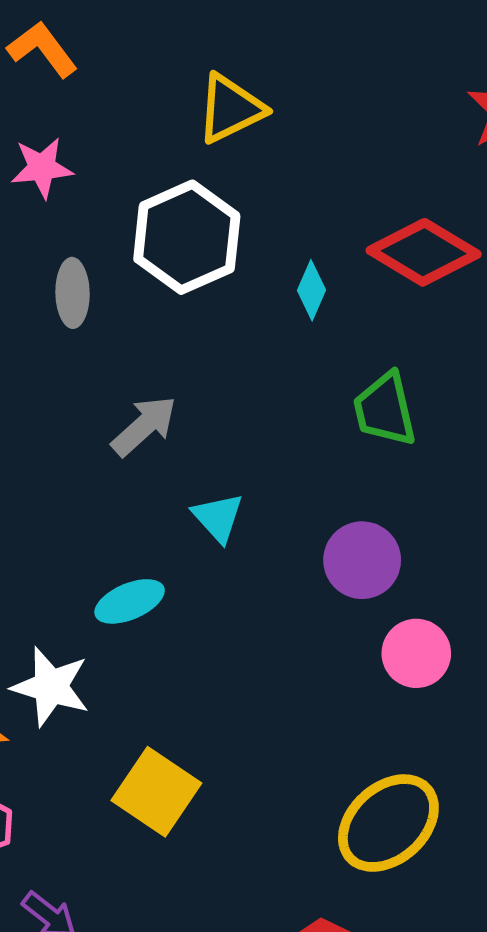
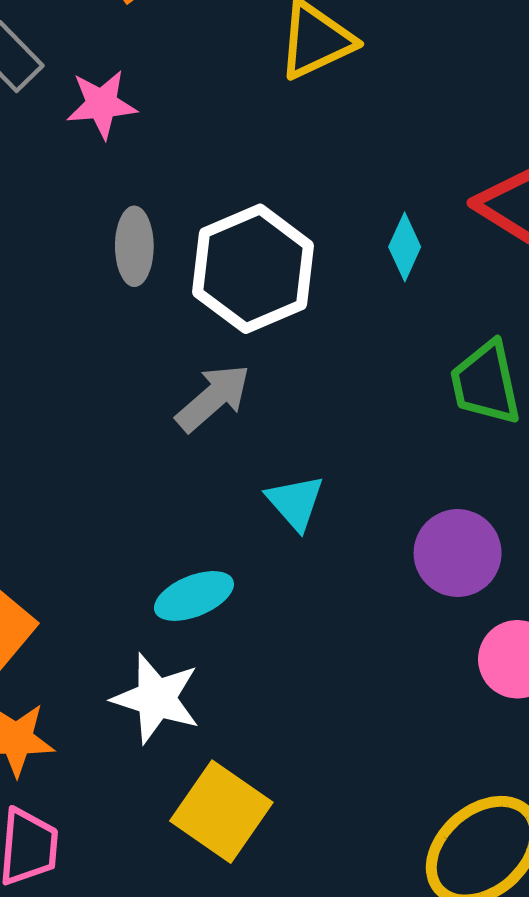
white hexagon: (187, 237) -> (253, 269), moved
white star: (51, 687) -> (156, 698), moved

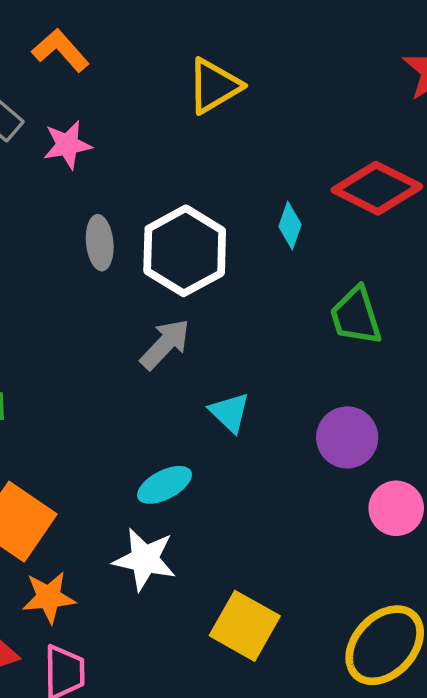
yellow square: (221, 812) -> (245, 626), moved

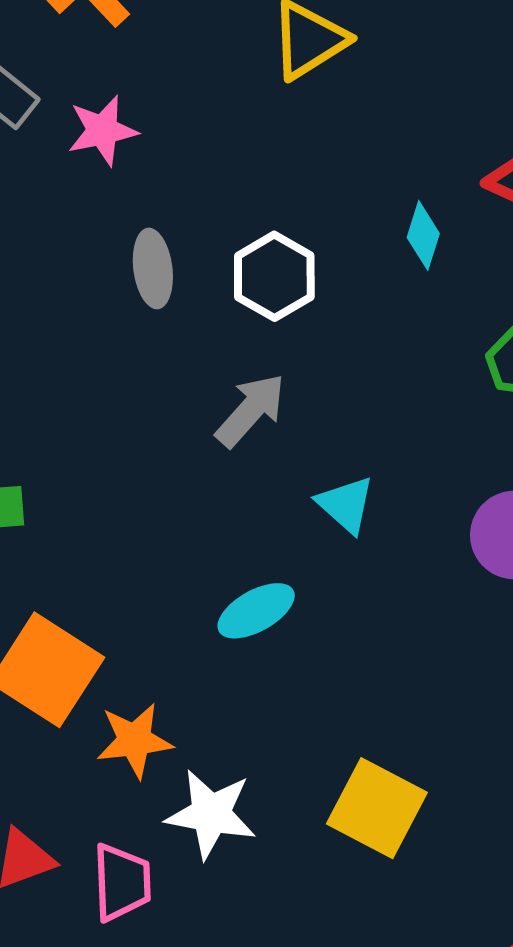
white hexagon: (185, 251) -> (274, 276), size x0.7
white star: (145, 559) -> (211, 814), moved
orange star: (49, 597) -> (134, 740), moved

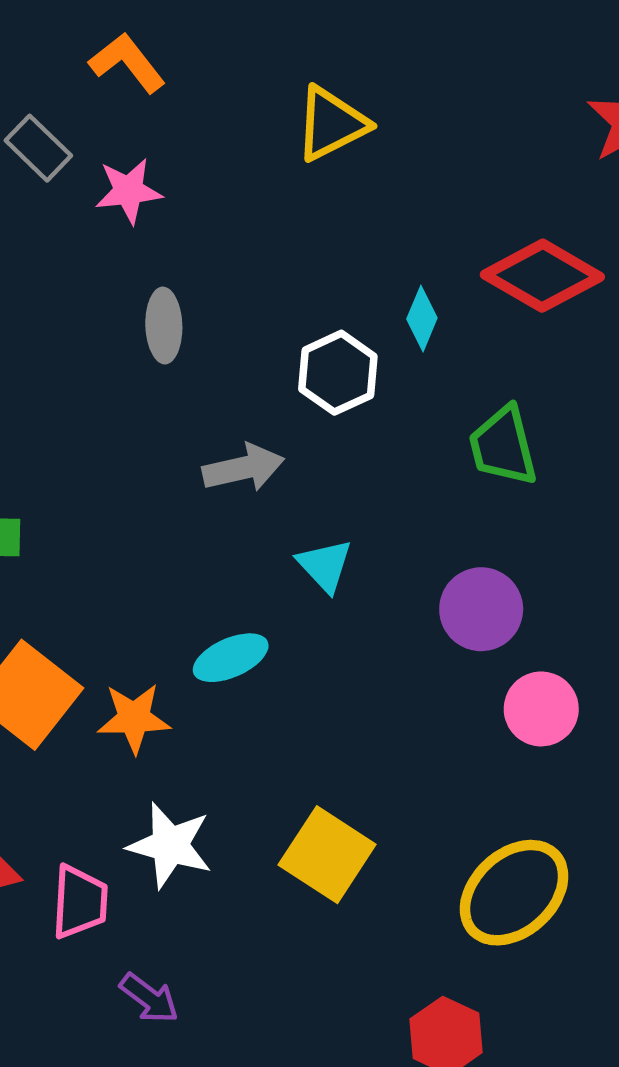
white hexagon: (274, 276) -> (338, 373), moved
gray arrow: (251, 410) -> (243, 468), turned 30
orange star: (134, 740) -> (134, 718), moved

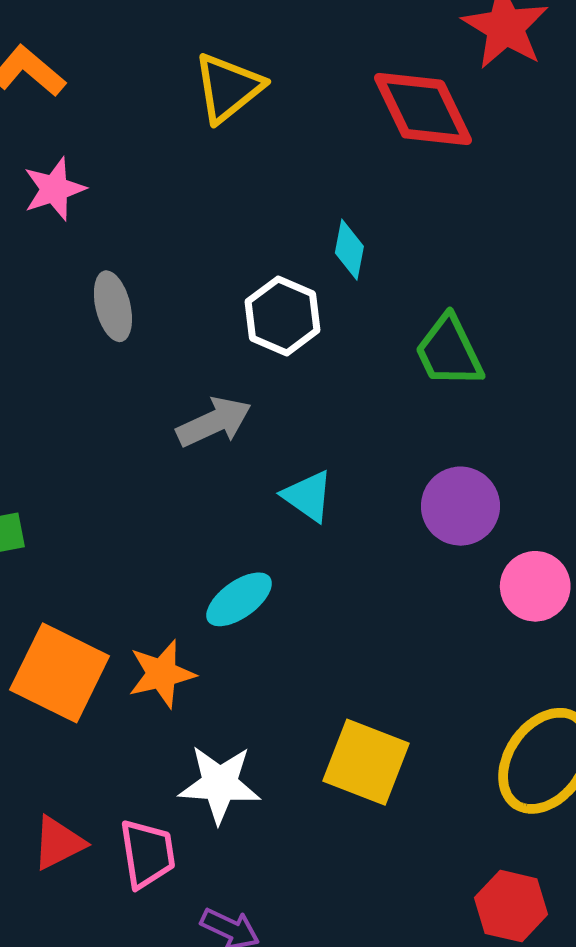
red diamond: (542, 276) -> (423, 109), moved, turned 46

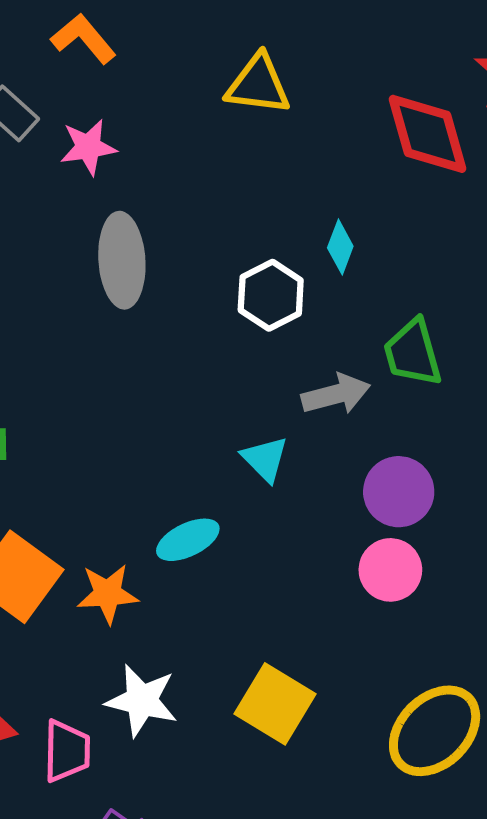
yellow triangle: (228, 88) -> (258, 85), turned 36
gray ellipse: (113, 306) -> (122, 260), size x1.5
gray arrow: (214, 422) -> (336, 394), moved
pink circle: (535, 586) -> (390, 570), moved

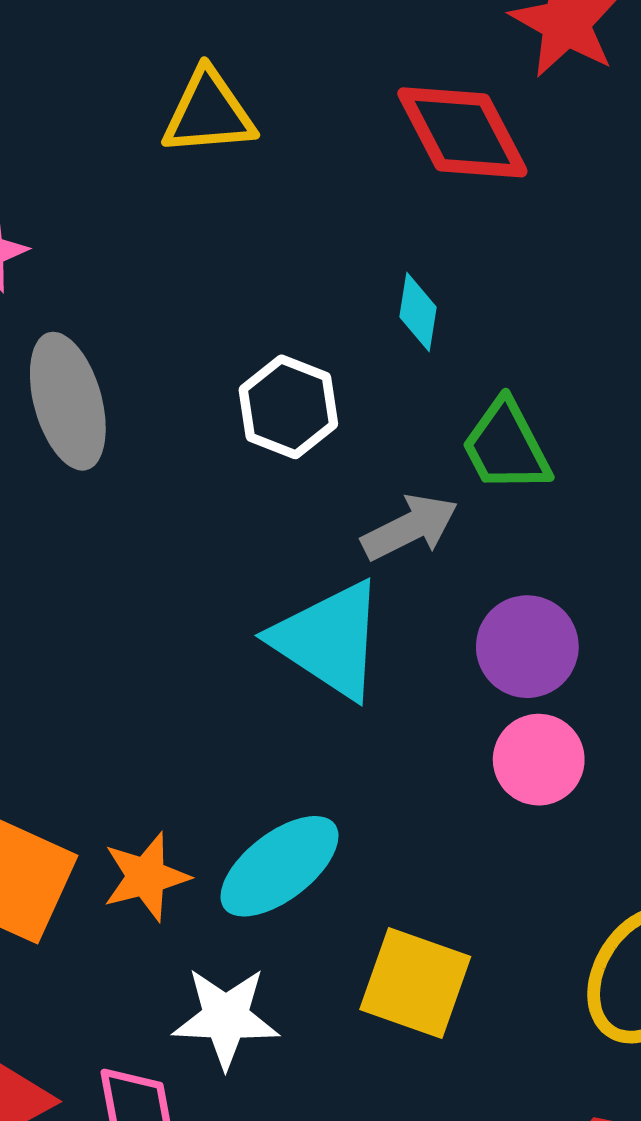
cyan diamond: (340, 247) -> (418, 312), moved
cyan triangle: (265, 459) -> (329, 640), size x1.8
cyan ellipse: (188, 540) -> (279, 866), moved, size x1.4

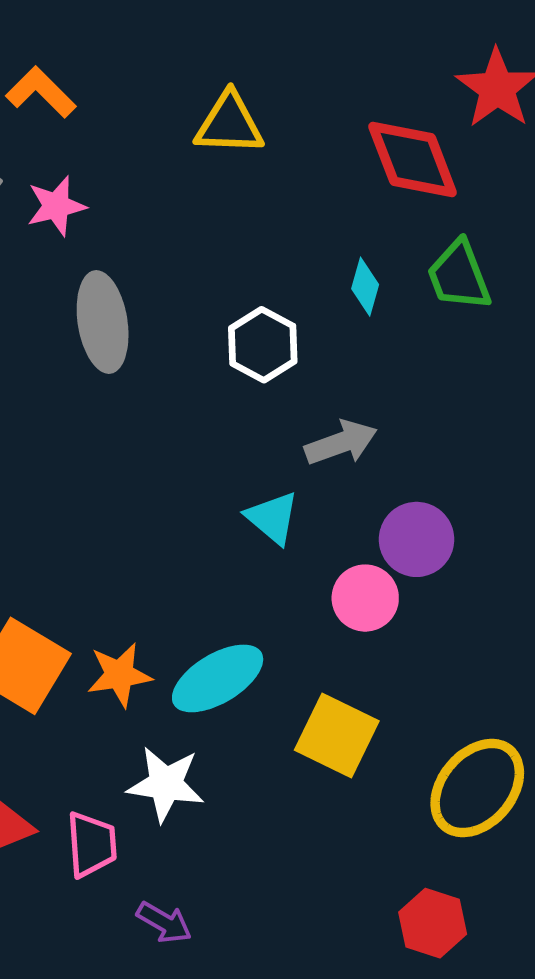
green trapezoid: (506, 446) -> (459, 276), moved
cyan triangle: (329, 640) -> (272, 518), size x0.6
pink circle: (539, 760) -> (365, 598), moved
yellow square: (415, 983) -> (337, 735), moved

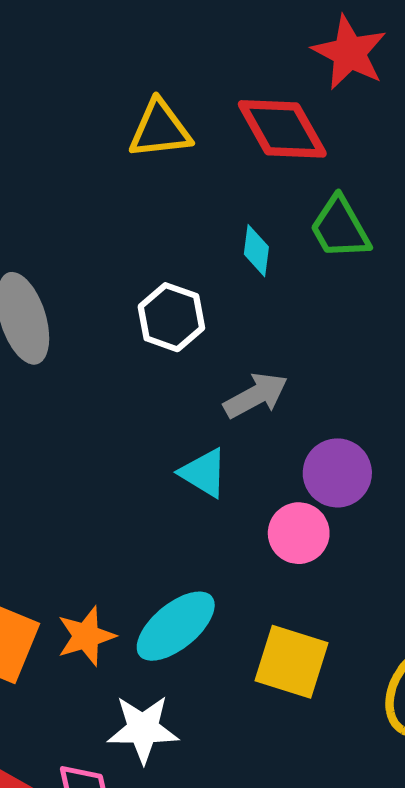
yellow triangle: (229, 124) -> (160, 129), moved

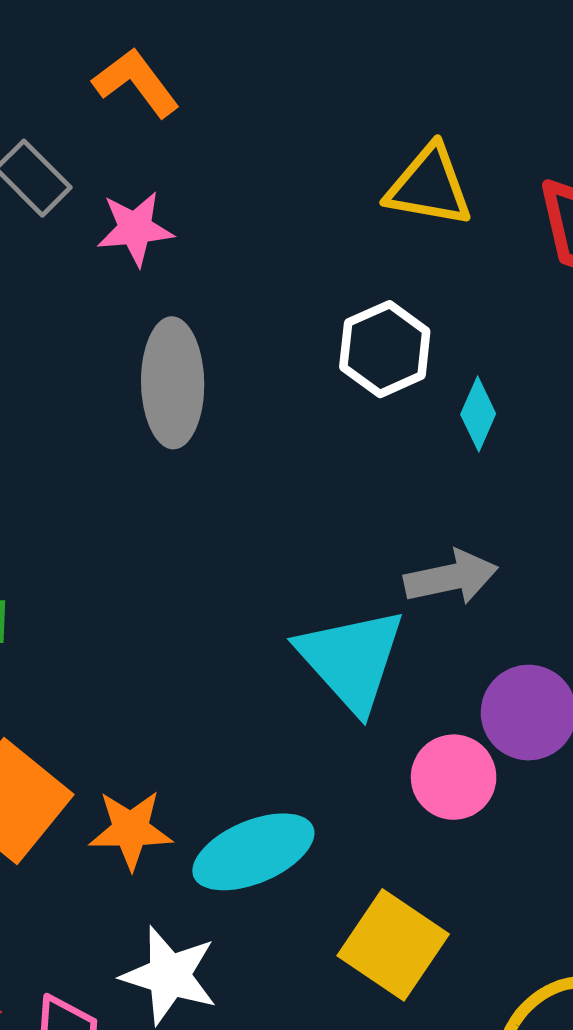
cyan diamond: (256, 251) -> (478, 414), moved
white hexagon: (171, 317) -> (385, 349), moved
cyan triangle: (204, 473) -> (351, 660), size x1.6

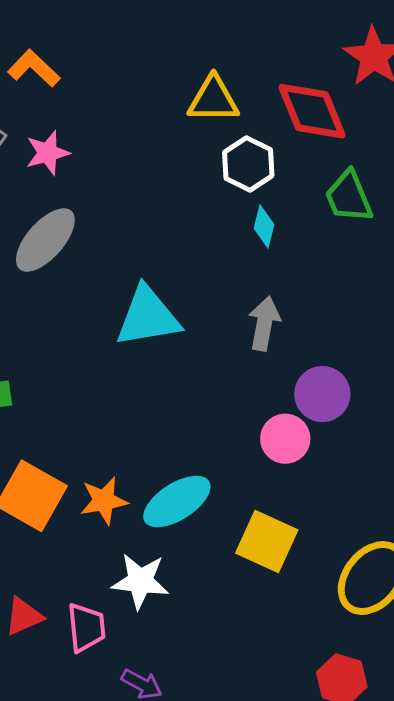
white hexagon: (385, 349) -> (248, 164), moved
gray ellipse: (173, 383) -> (45, 240), moved, turned 52
gray arrow: (451, 577) -> (264, 323), turned -58
cyan triangle: (351, 660) -> (148, 317), moved, turned -48

